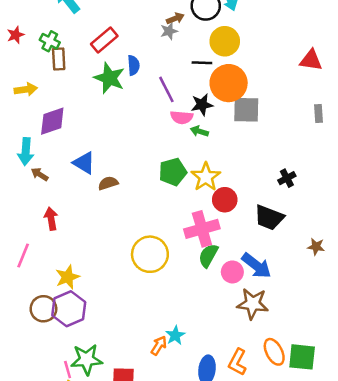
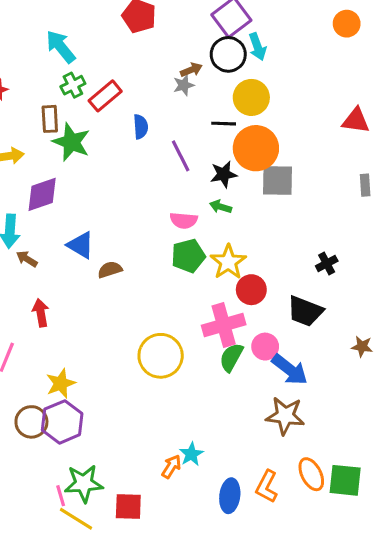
green cross: (50, 41) -> (73, 85), moved, turned 36
green star: (109, 78) -> (71, 142), moved
pink semicircle: (182, 117) -> (184, 220), moved
pink circle: (232, 272) -> (265, 347), moved

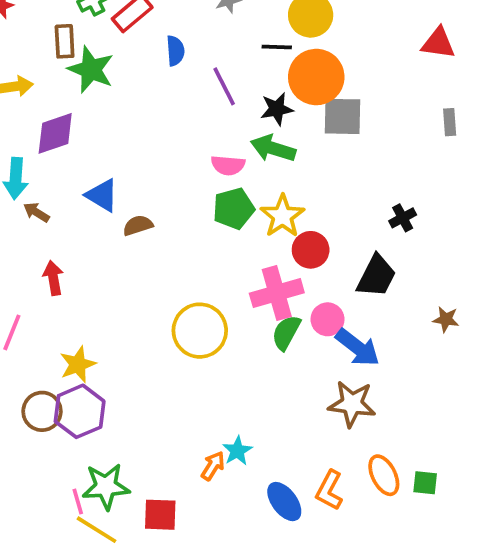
green arrow: (221, 207) -> (273, 148), size x1.6
black trapezoid: (305, 311) -> (376, 276), turned -84
green square: (345, 480) -> (425, 483), size x0.6
blue ellipse: (230, 496) -> (284, 502), turned -44

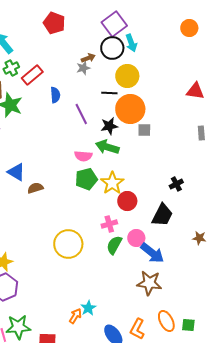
gray square: (343, 116) -> (144, 130), size x0.6
pink cross: (277, 293) -> (109, 224), size x0.6

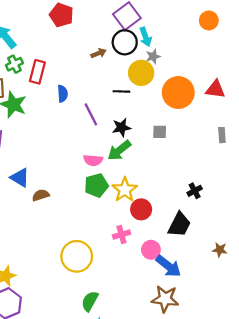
gray star: (83, 68) -> (153, 56), moved
red rectangle: (32, 75) -> (37, 72), turned -35
orange circle: (130, 109) -> (178, 93), moved
green arrow: (107, 147) -> (119, 150), turned -55
green semicircle: (114, 245) -> (90, 301), moved

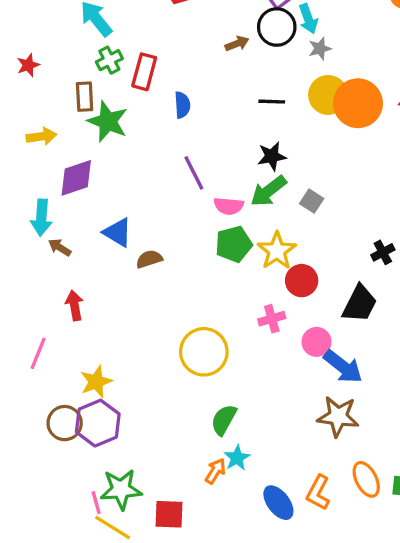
yellow circle: (141, 73) -> (328, 95), moved
purple line: (91, 114) -> (194, 173), moved
gray square: (160, 132) -> (312, 201), moved, turned 32

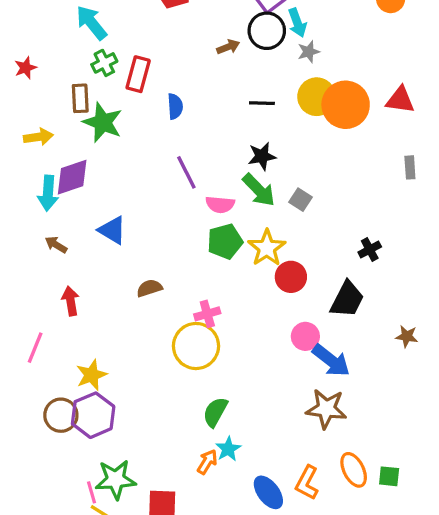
green arrow: (268, 191) -> (259, 190), turned -96
cyan arrow: (41, 218) -> (48, 193), moved
brown semicircle: (149, 259) -> (149, 288), moved
pink cross: (272, 319) -> (207, 314), moved

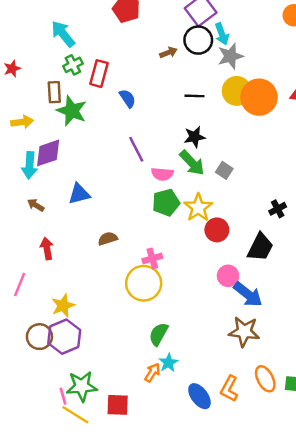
gray star: (309, 52) -> (230, 56), size x1.5
blue semicircle: (175, 106) -> (128, 98), turned -30
blue triangle: (112, 230) -> (79, 194), turned -45

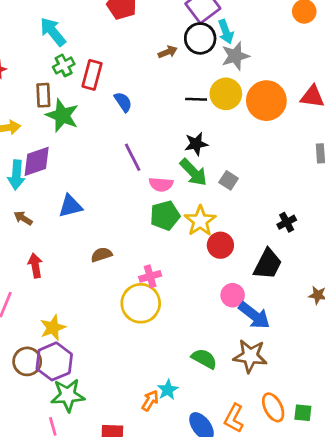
yellow circle: (237, 91) -> (226, 94), moved
green semicircle: (159, 334) -> (204, 359), moved, turned 90
green star: (82, 386) -> (68, 395), moved

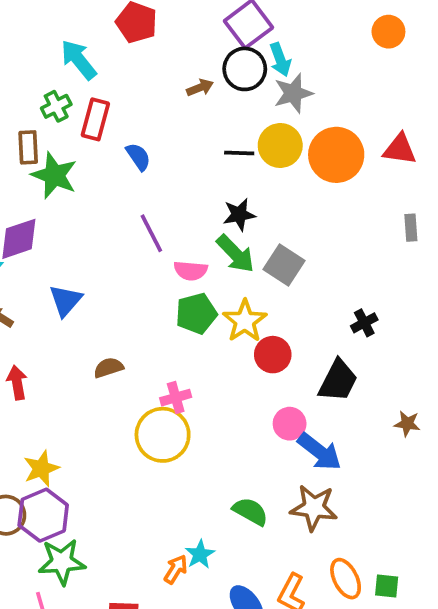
cyan arrow: (53, 32) -> (79, 60), moved
gray square: (229, 180) -> (284, 265), size x1.5
blue triangle: (70, 206) -> (66, 300), turned -35

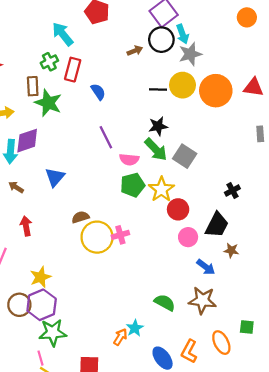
pink circle: (290, 424) -> (188, 237), moved
brown star: (407, 424) -> (231, 250), moved
yellow circle: (163, 435) -> (97, 237), moved
blue arrow: (319, 452) -> (206, 267), size x0.7
green square: (387, 586) -> (247, 327), moved

